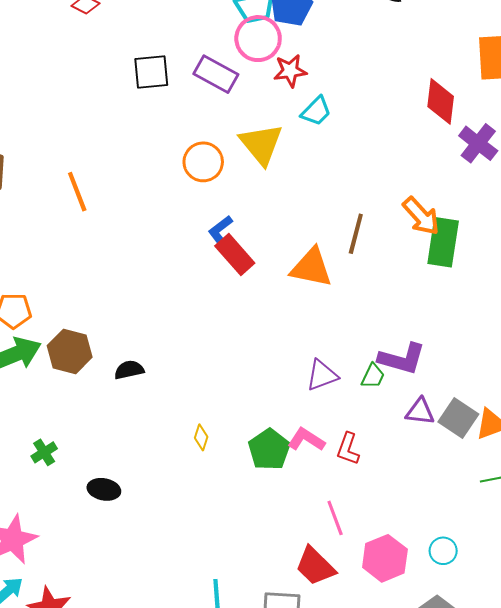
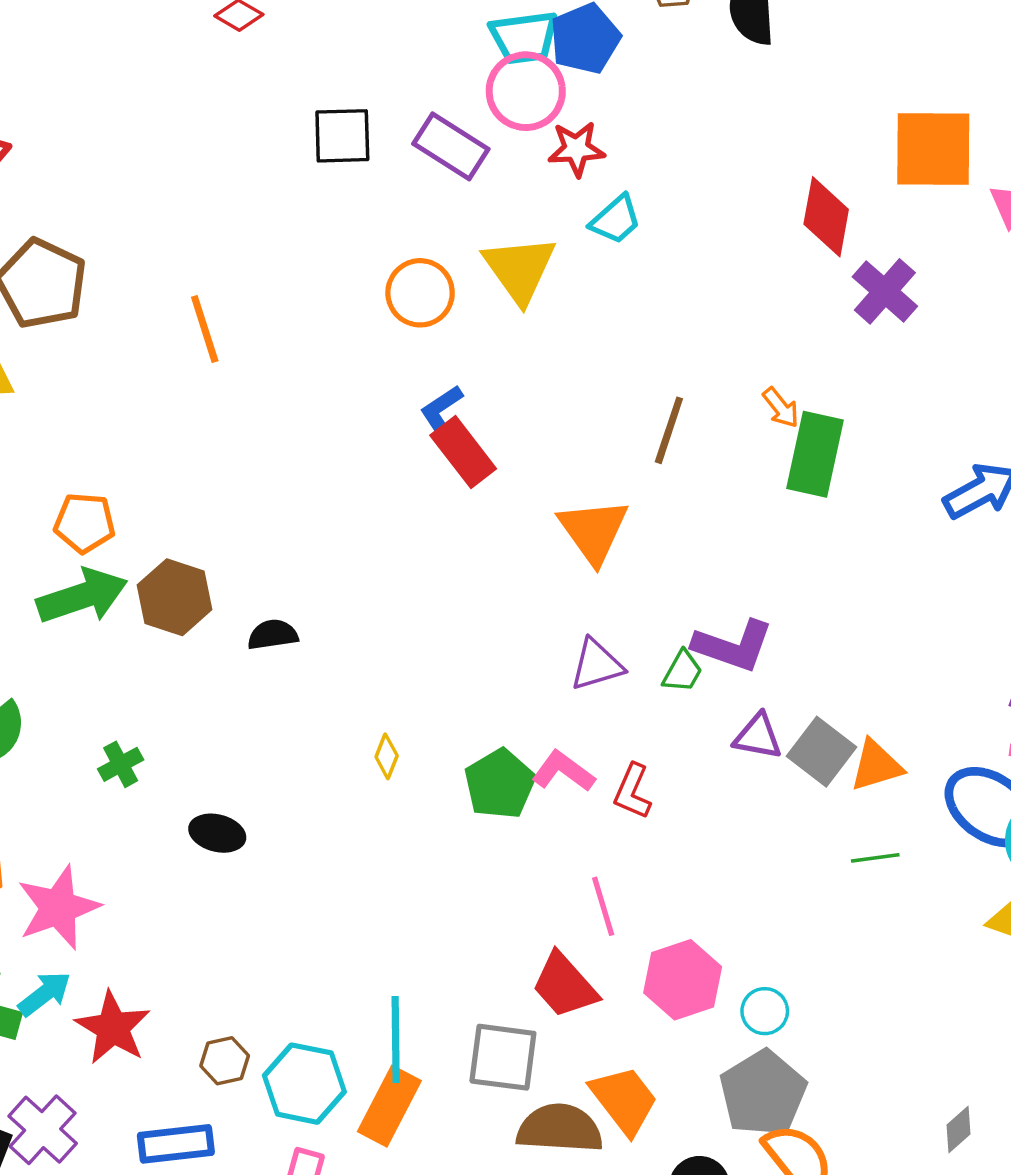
orange arrow: (421, 216) -> (781, 408), size x0.6
orange triangle: (311, 268) -> (593, 531), moved, turned 39
cyan circle: (443, 551) -> (765, 1011), moved

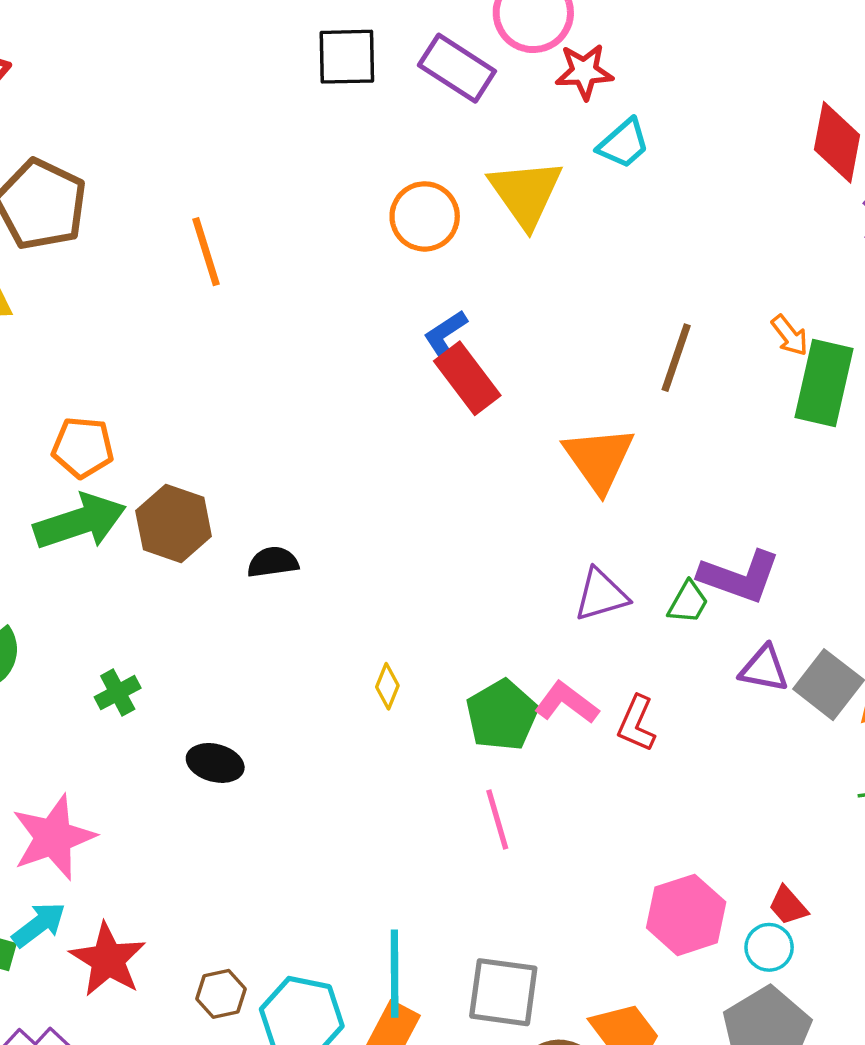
pink line: (603, 906) -> (497, 820), moved
red trapezoid: (565, 985) -> (788, 906), moved, size x0.6

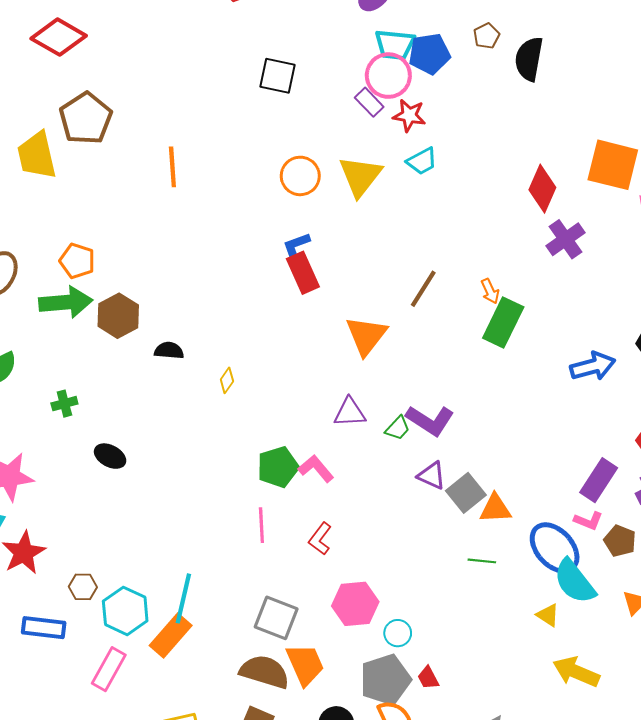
purple rectangle: (457, 68) -> (369, 102), moved, size x0.7
yellow diamond: (387, 686) -> (227, 380), moved
red L-shape: (637, 724) -> (320, 539), moved
red trapezoid: (788, 906) -> (428, 678), moved
gray square: (503, 992) -> (276, 618), moved

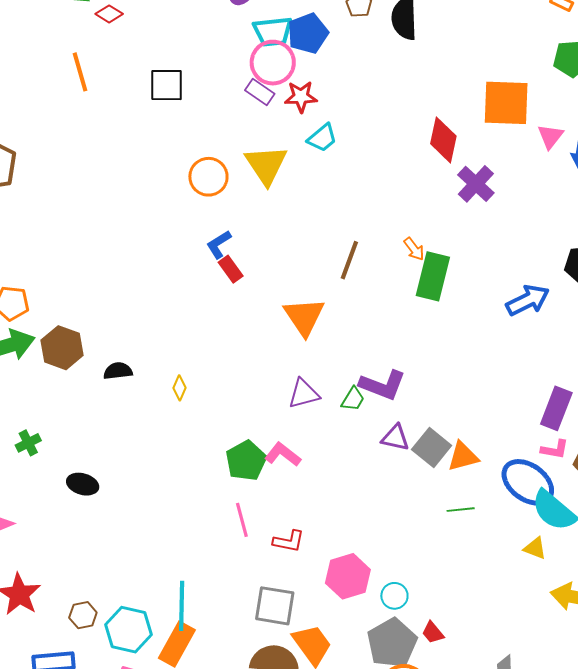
orange line: (172, 167) -> (80, 72), moved
red rectangle: (303, 273) -> (231, 269), size x0.7
red L-shape: (320, 539) -> (289, 541), moved, turned -104

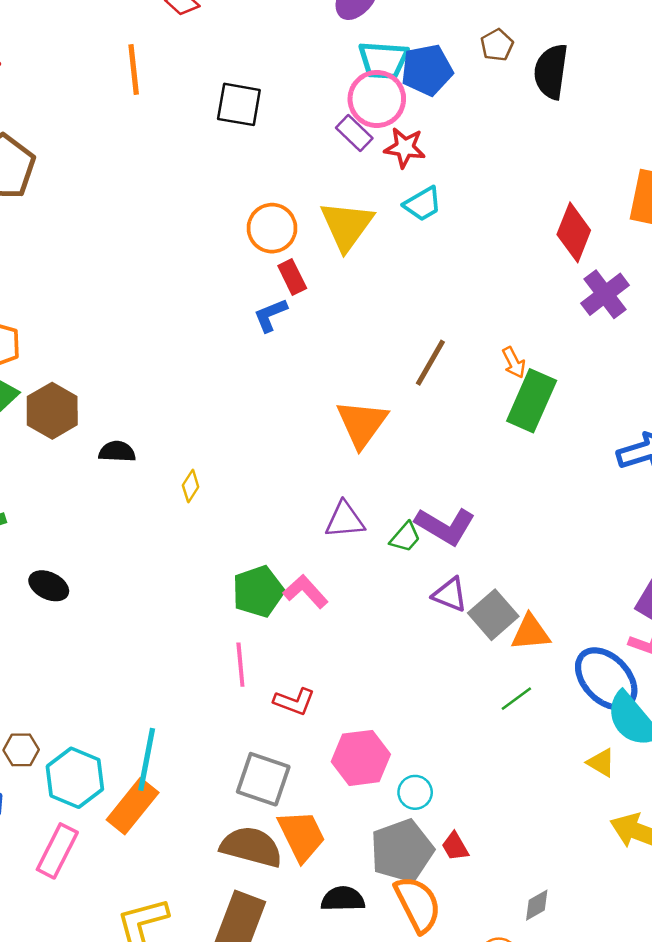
red rectangle: (231, 269) -> (292, 277), moved
green line: (461, 510) -> (516, 699), turned -40

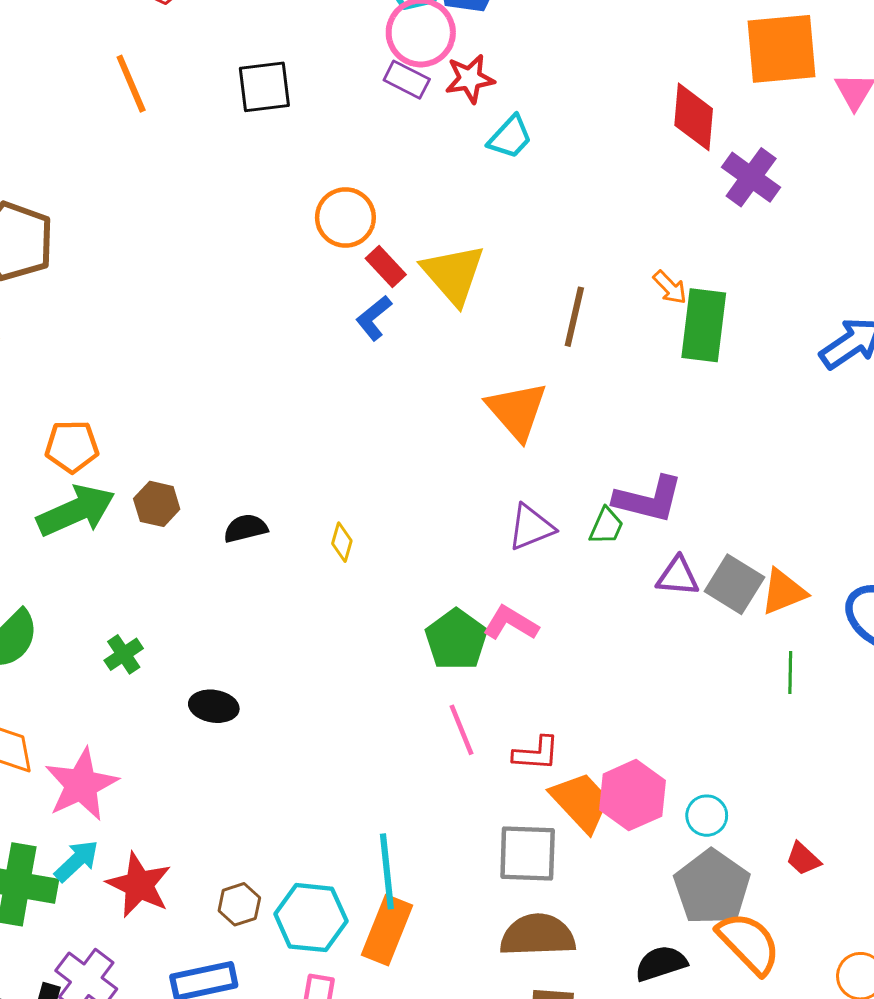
yellow triangle: (347, 226) -> (453, 274), moved
brown hexagon: (52, 411) -> (157, 504), size x0.7
green line: (516, 699) -> (790, 673), turned -36
orange trapezoid: (302, 836) -> (581, 802), moved
red trapezoid: (455, 846) -> (803, 859), moved

